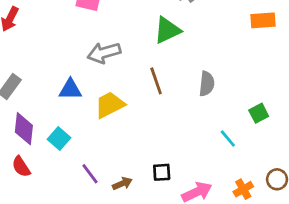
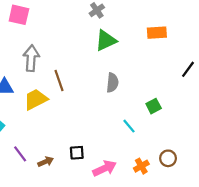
green triangle: (167, 30) -> (106, 40), moved
gray arrow: (104, 53) -> (31, 58), turned 110
brown line: (156, 81) -> (59, 80), moved

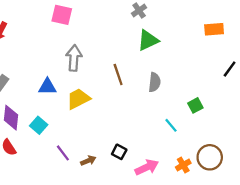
orange rectangle: (157, 33) -> (214, 29), moved
brown line: (59, 80) -> (118, 75), moved
black square: (77, 153) -> (119, 152), turned 32
brown circle: (168, 158) -> (210, 157), size x1.5

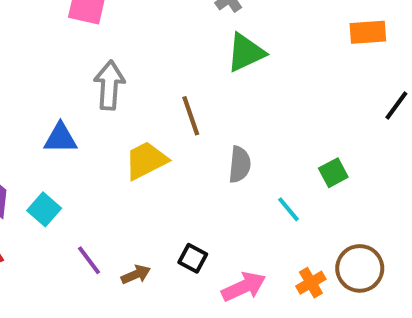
gray semicircle: (155, 82) -> (240, 165), moved
yellow trapezoid: (78, 99) -> (146, 160), moved

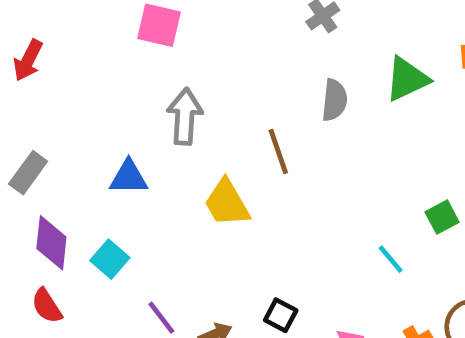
green triangle: (246, 53) -> (407, 79), moved
yellow trapezoid: (146, 160) -> (227, 203), turned -93
gray semicircle: (240, 165) -> (334, 100), moved

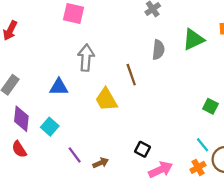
green square: (442, 217) -> (210, 106), turned -35
cyan line: (391, 259) -> (202, 145), moved
black square: (281, 315) -> (143, 149), moved

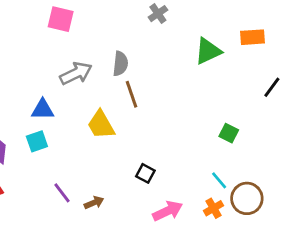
gray semicircle: (158, 50) -> (120, 64), moved
gray arrow: (86, 58) -> (76, 73), turned 60
cyan square: (50, 127) -> (37, 141), moved, turned 30
black square: (143, 149) -> (145, 173), moved

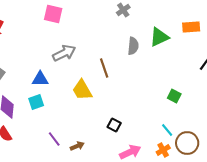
gray semicircle: (120, 64) -> (133, 46), moved

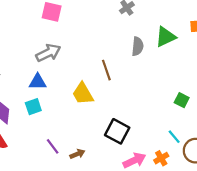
gray arrow: (64, 53) -> (48, 53), moved
black square: (114, 125) -> (117, 131), size x1.6
orange cross: (163, 150) -> (161, 158), moved

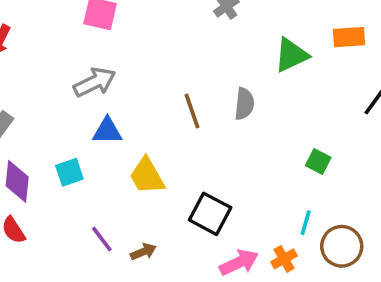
gray semicircle: (138, 46) -> (244, 104), moved
blue triangle: (38, 82) -> (107, 131), moved
yellow trapezoid: (83, 94) -> (147, 176), moved
cyan line: (174, 137) -> (306, 223), turned 56

